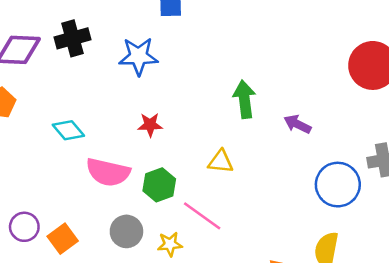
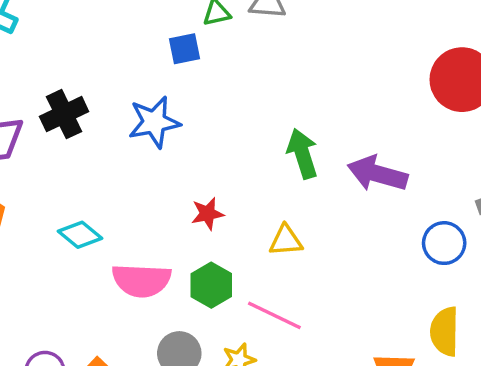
purple arrow: (297, 124) -> (377, 174), size x1.6
red star: (150, 125) -> (207, 214), moved
blue circle: (338, 185) -> (444, 243), size x0.7

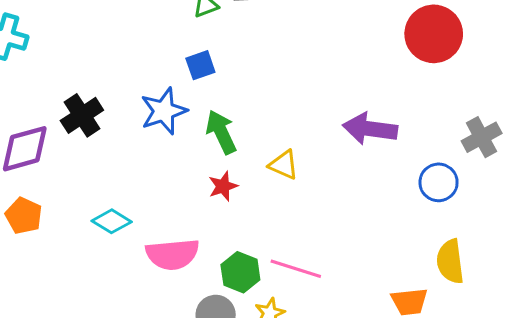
blue square: (184, 49) -> (200, 65), moved
green arrow: (302, 154) -> (221, 132), moved
yellow triangle: (286, 240) -> (284, 165), moved, turned 36
green hexagon: (211, 285) -> (240, 272), moved

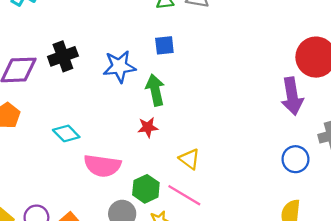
blue square: (200, 65) -> (164, 45), moved
purple arrow: (370, 129) -> (292, 96), moved, turned -120
yellow triangle: (284, 165) -> (190, 159), moved

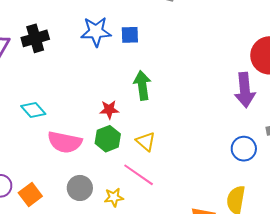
blue star: (119, 67) -> (96, 32), moved
green arrow: (155, 90) -> (142, 85), moved
green hexagon: (146, 189) -> (108, 139), moved

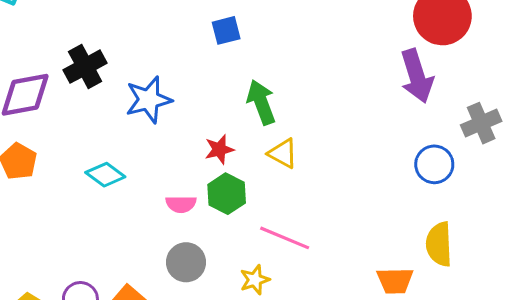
blue star: (96, 32) -> (149, 100), moved
pink semicircle: (65, 142) -> (181, 204), moved, size x0.6
yellow triangle: (146, 142) -> (283, 153), moved
gray circle: (80, 188) -> (186, 262), moved

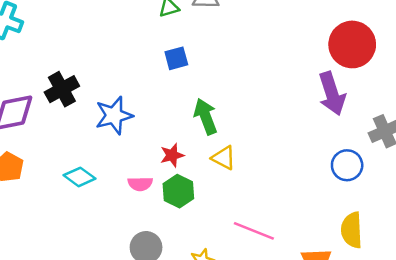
pink semicircle: (181, 204) -> (140, 184), moved
pink line: (285, 238) -> (254, 231), moved

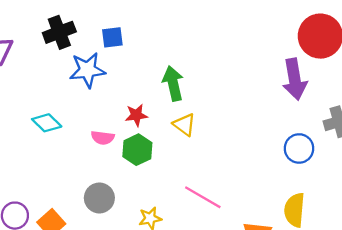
blue square: (176, 58) -> (112, 37), moved
black cross: (62, 89) -> (59, 32), moved

